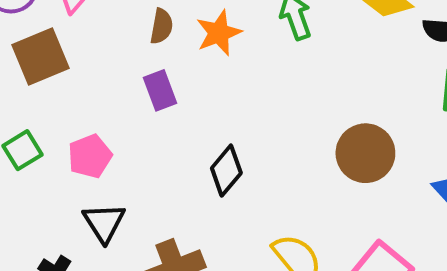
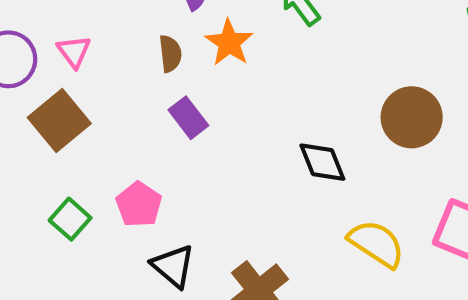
black diamond: (226, 171) -> (322, 162), moved, turned -45

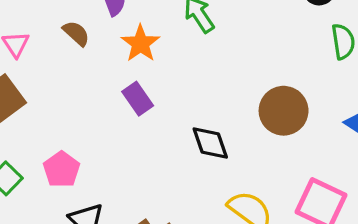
brown semicircle: (170, 54) -> (76, 33), moved, turned -44
purple rectangle: (188, 118) -> (138, 99), moved

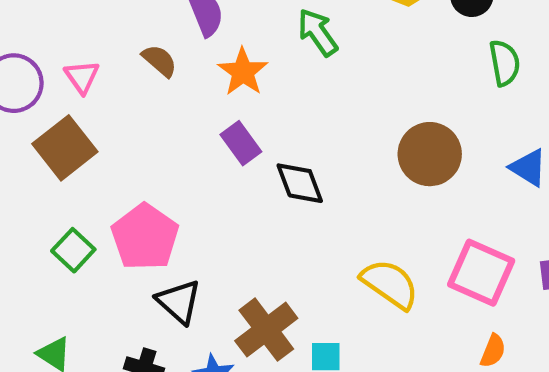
black diamond: (210, 143) -> (300, 183), moved
pink pentagon: (62, 169) -> (145, 237), size x1.4

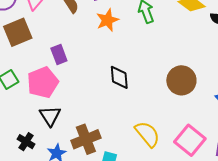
purple rectangle: (241, 143) -> (59, 54), moved

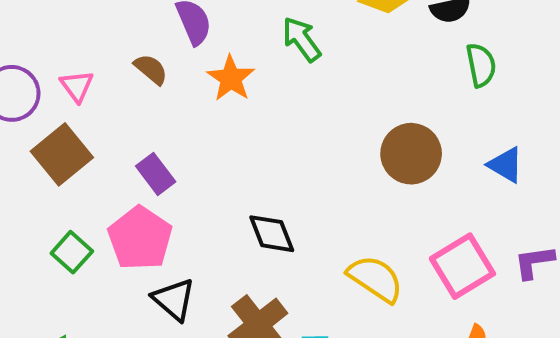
black diamond: (119, 77) -> (272, 234), moved
pink square: (190, 140) -> (462, 266), turned 36

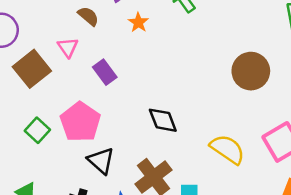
orange star: (231, 78) -> (138, 22), size x0.7
pink triangle: (77, 86) -> (68, 47), moved
purple rectangle: (156, 174) -> (105, 72), moved

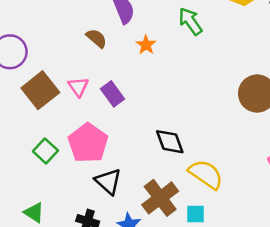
pink triangle: (68, 47) -> (78, 87), moved
yellow semicircle: (227, 149) -> (206, 174), moved

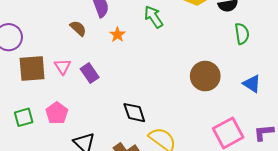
brown square: (40, 90) -> (32, 69), turned 32
pink pentagon: (88, 143) -> (57, 113), moved, size x0.7
green square: (45, 151) -> (24, 117), moved, turned 30

